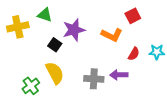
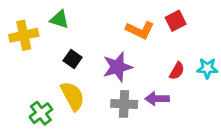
purple star: (74, 30) -> (117, 67), moved
orange L-shape: (112, 35) -> (140, 30), moved

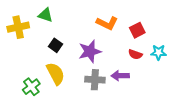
red square: (176, 21) -> (137, 30), moved
red semicircle: (177, 71) -> (135, 54), turned 80

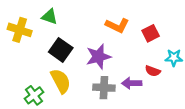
yellow cross: (18, 27) -> (20, 30), turned 30
black square: (56, 45) -> (61, 50), size x1.5
red semicircle: (135, 54) -> (153, 71), moved

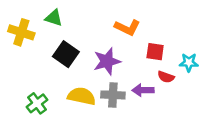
red square: (151, 33) -> (155, 52), moved, turned 35
yellow semicircle: (61, 81) -> (82, 96), moved, turned -50

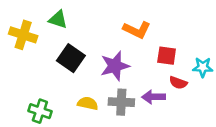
yellow semicircle: (82, 96) -> (88, 103), size x0.7
green cross: (37, 103) -> (40, 111), turned -35

